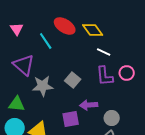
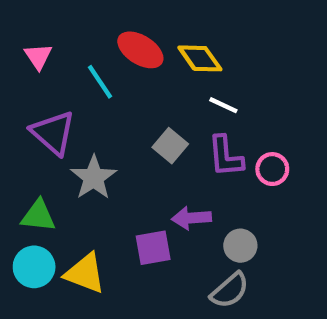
pink circle: (127, 73) -> (272, 169), moved
gray square: (73, 80) -> (170, 146), moved
gray star: (43, 86) -> (94, 178), turned -30

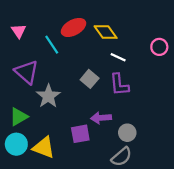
red ellipse: (140, 50) -> (74, 27), turned -60
pink circle: (272, 169) -> (159, 47), moved
green triangle: (38, 216) -> (19, 117), turned -36

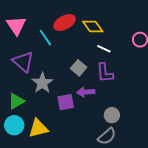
pink triangle: (19, 31) -> (16, 26), size x1.5
purple arrow: (101, 118) -> (86, 92), moved
purple square: (80, 134) -> (66, 102), moved
yellow triangle: (44, 148) -> (38, 128), turned -35

